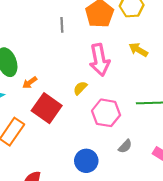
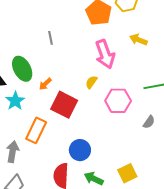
gray line: (62, 25) -> (50, 38), moved
gray semicircle: (125, 146) -> (149, 122), moved
blue circle: (86, 161) -> (80, 150), moved

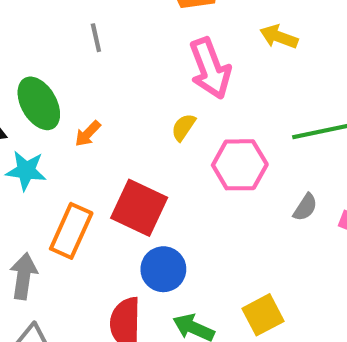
cyan star: (15, 101) -> (26, 171), turned -30
red square: (64, 105) -> (139, 208), moved

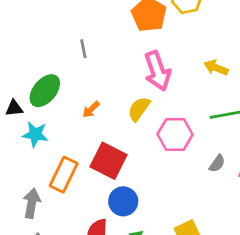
yellow arrow: (279, 37) -> (216, 68), moved
green ellipse: (39, 103) -> (45, 91), turned 68
yellow semicircle: (183, 127) -> (139, 109), size x1.4
orange arrow: (88, 134) -> (91, 109), moved

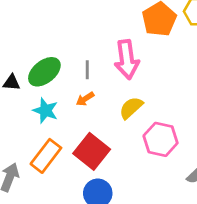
gray line: (83, 49) -> (87, 70), moved
pink arrow: (157, 71) -> (127, 59), moved
cyan star: (35, 134) -> (45, 111), moved

